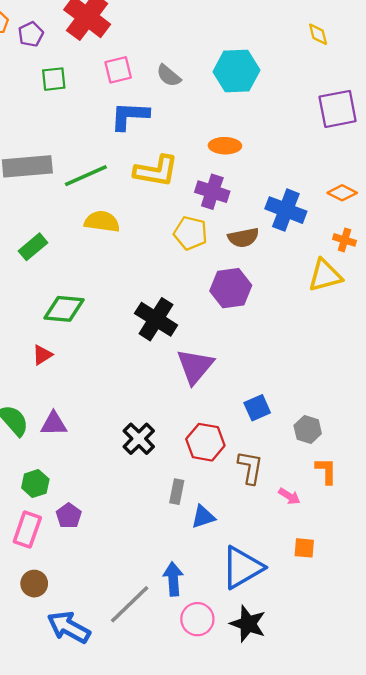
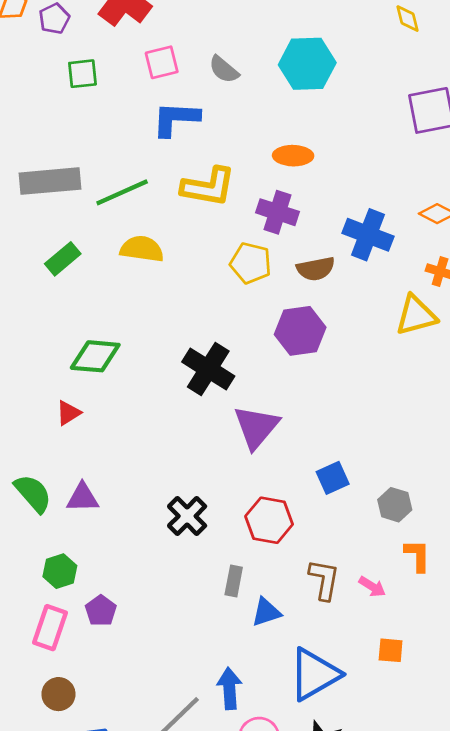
green rectangle: (33, 247) -> (63, 259), moved
brown L-shape: (250, 467) -> (324, 580), moved

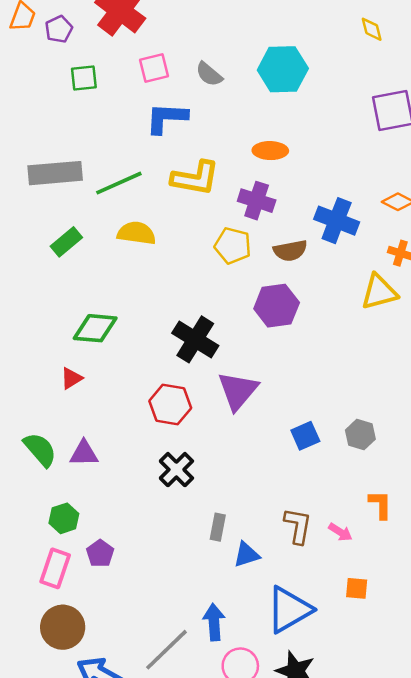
gray hexagon: (395, 505) -> (360, 435), moved
red hexagon: (269, 520) -> (170, 405), moved
brown circle: (58, 694) -> (63, 627), size x1.5

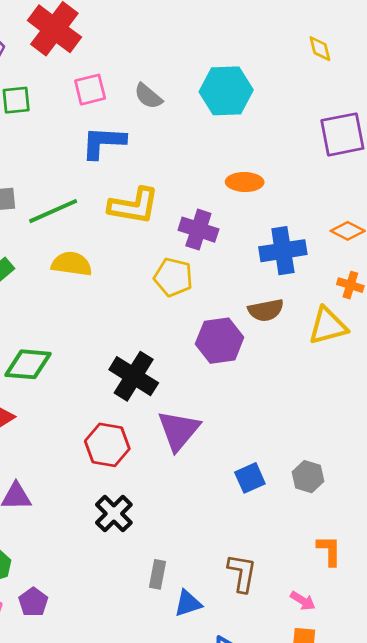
orange ellipse: (270, 151) -> (245, 182), moved
blue cross: (337, 221) -> (283, 251), turned -30
brown semicircle: (290, 251) -> (266, 310), moved
pink arrow: (340, 532) -> (303, 601), moved

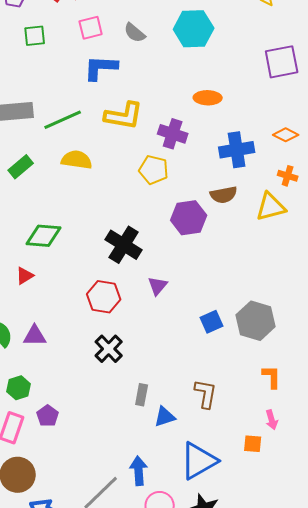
purple triangle: (179, 430) -> (158, 286), size x0.6
gray hexagon: (308, 477) -> (256, 321), size x1.6
pink arrow: (303, 601) -> (272, 420), moved, turned 42

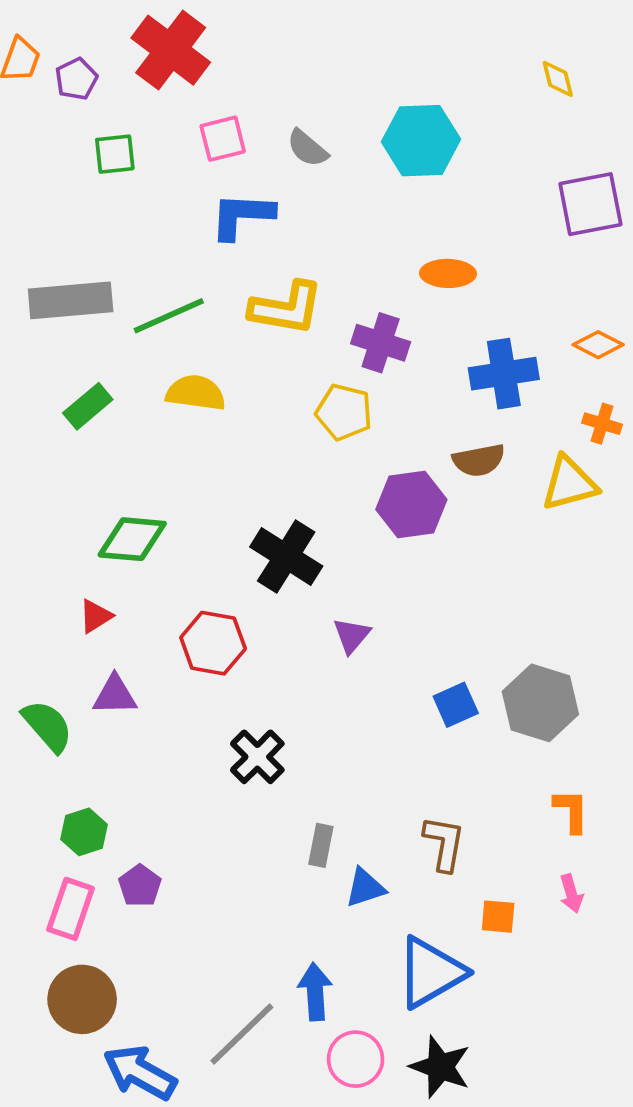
red hexagon: (104, 297) -> (213, 643), moved
purple triangle: (35, 336) -> (115, 695), moved
orange square: (253, 444) -> (498, 917), moved

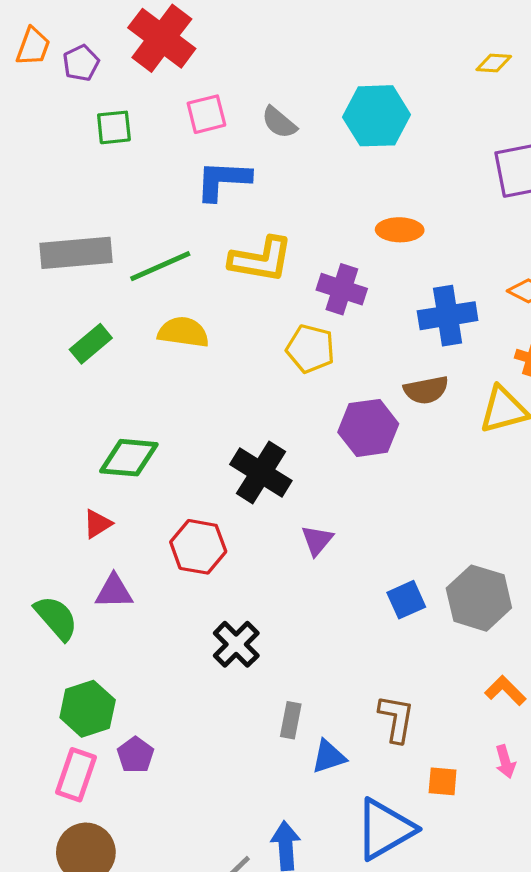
yellow diamond: (558, 79) -> (494, 63), turned -72
orange L-shape: (571, 811) -> (505, 691), turned -45
green hexagon: (84, 832) -> (88, 709), size x1.4

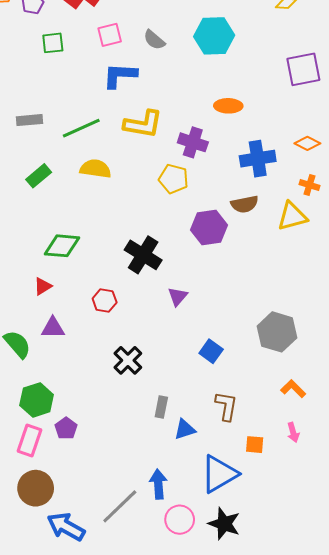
gray rectangle: (76, 253) -> (30, 120), size x0.6
red hexagon: (198, 547) -> (105, 301), size x0.7
blue square: (406, 600) -> (211, 351), moved, turned -30

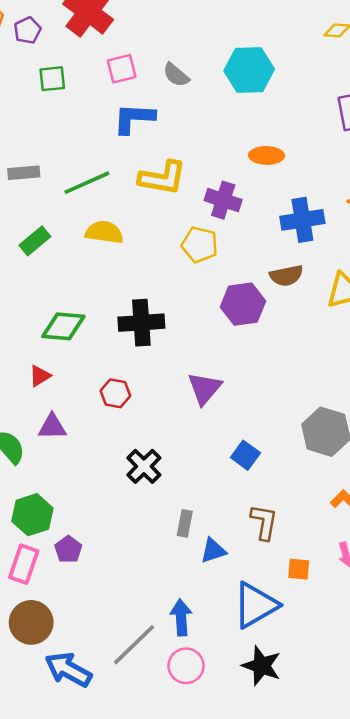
black cross: (143, 255) -> (141, 323), moved, turned -36
purple triangle: (178, 296) -> (205, 388), size x1.4
pink circle: (180, 520) -> (186, 666), moved

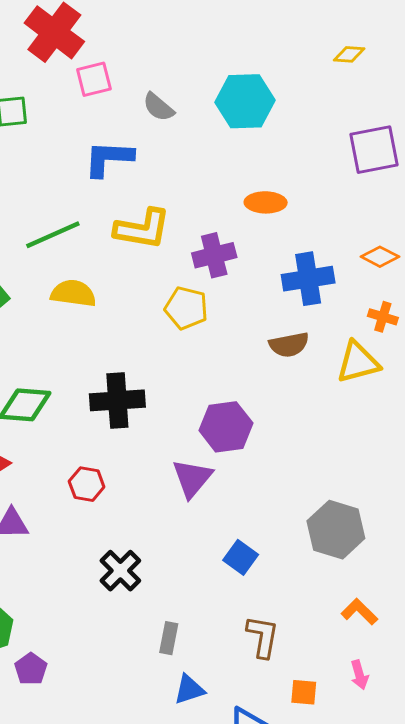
pink square: (122, 69) -> (94, 79), moved
purple cross: (223, 200) -> (214, 255), turned -32
purple hexagon: (243, 304) -> (226, 427), moved
blue triangle: (213, 551) -> (189, 689), moved

